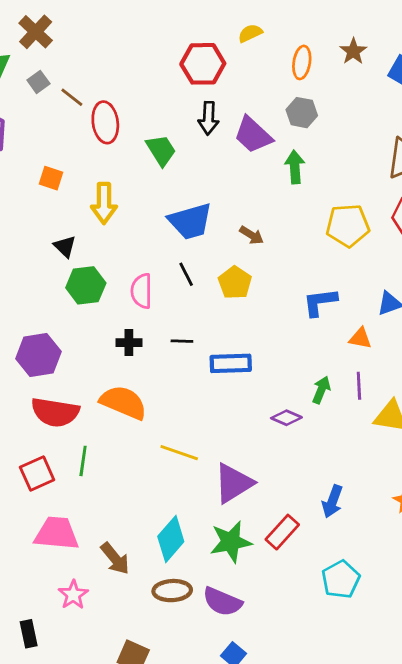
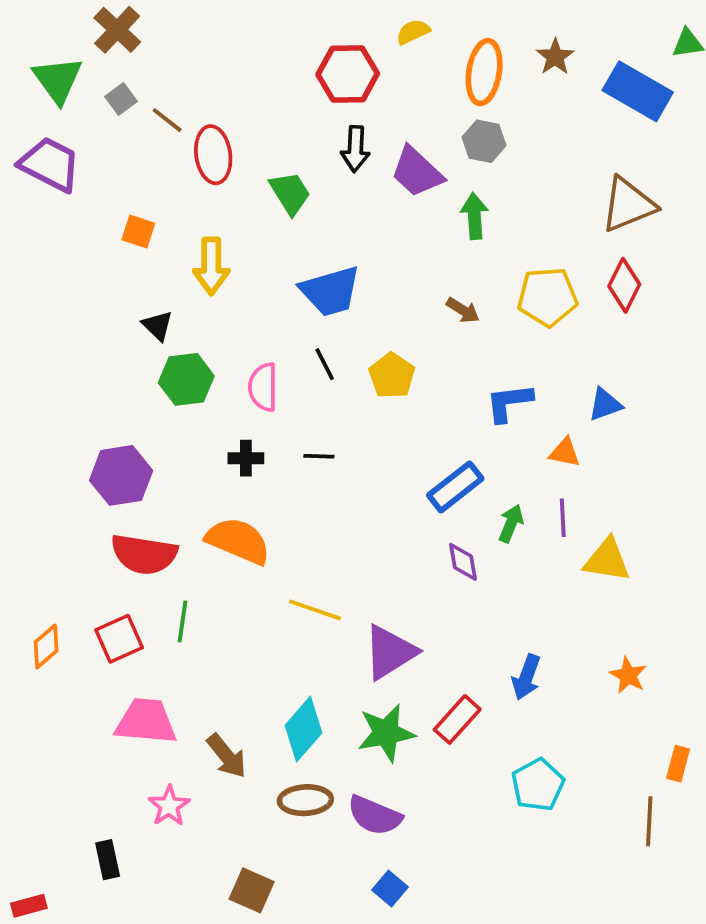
orange ellipse: (302, 62) -> (484, 72), size x1.4
brown arrow: (252, 235) -> (463, 310), moved
blue rectangle: (231, 363) -> (455, 487), moved, turned -36
purple diamond: (286, 418) -> (463, 562), turned 56

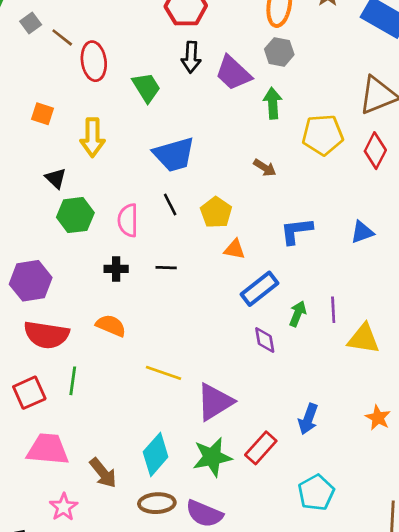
yellow pentagon: (547, 297) -> (323, 135), moved
orange triangle: (565, 452) -> (235, 249), moved
orange semicircle: (238, 541) -> (111, 326), size x0.7

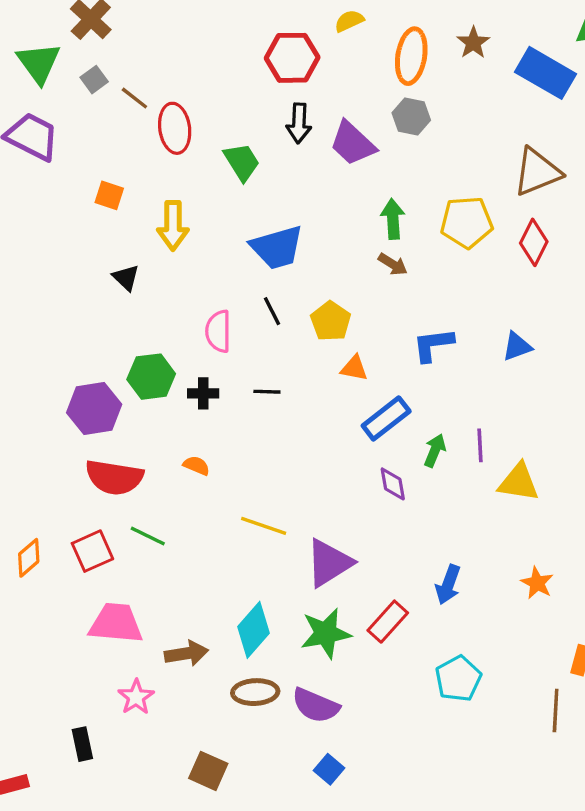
green arrow: (273, 103) -> (393, 219), moved
green hexagon: (75, 215) -> (151, 377), moved
orange semicircle: (111, 326) -> (196, 466), size x0.7
green line: (73, 381) -> (148, 536), turned -72
brown arrow: (103, 473) -> (186, 653), turned -60

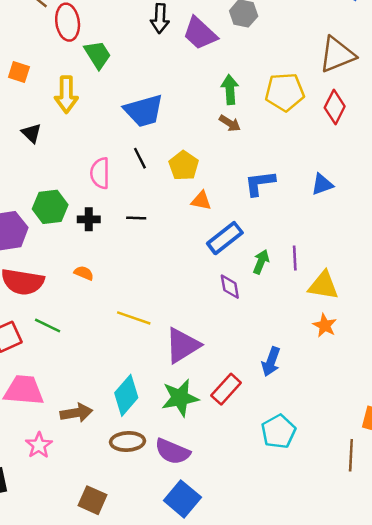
green trapezoid: (242, 162) -> (98, 55), moved
orange star: (537, 583) -> (325, 325), moved
blue square: (329, 769) -> (182, 499), size x1.6

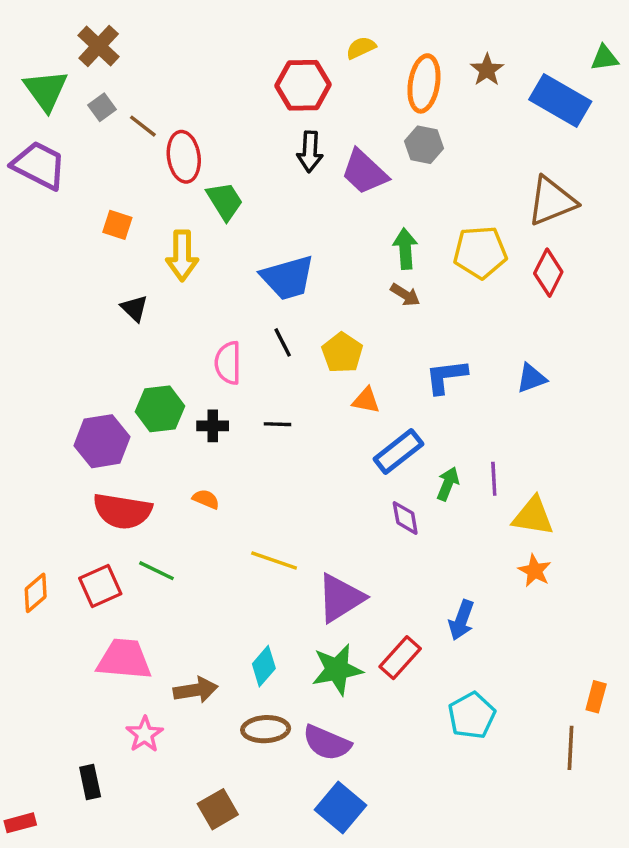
cyan diamond: (126, 395) -> (264, 666), size x0.7
brown square: (93, 500) -> (218, 809), turned 36

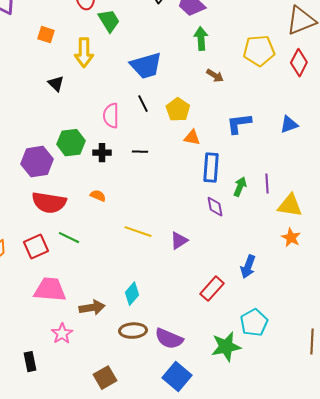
green arrow: (405, 249) -> (201, 39), moved
blue rectangle: (398, 451) -> (211, 168), turned -48
purple triangle: (340, 598) -> (179, 241), moved, size x0.6
green star: (337, 670) -> (226, 347), moved

